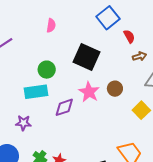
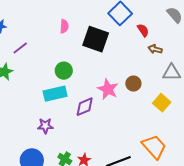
brown arrow: (140, 56) -> (155, 49), turned -144
black square: (87, 57) -> (96, 39), moved

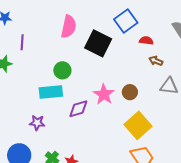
pink semicircle: (64, 26) -> (69, 27), size x1.6
red semicircle: (143, 30) -> (146, 41), turned -56
purple line: (20, 48) -> (22, 42), turned -56
yellow square: (162, 103) -> (138, 125), moved, size x1.5

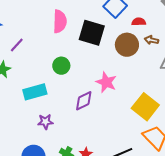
purple line: (22, 42) -> (17, 45), turned 49
cyan rectangle: (51, 92) -> (35, 92), moved
brown circle: (130, 92) -> (127, 45), moved, size x1.5

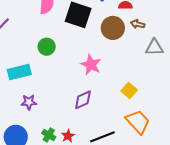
purple diamond: (84, 101) -> (83, 100), moved
yellow square: (145, 107) -> (129, 90), size x0.6

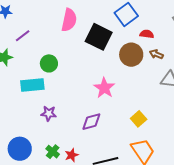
green circle: (47, 47) -> (49, 63), moved
purple star: (29, 102) -> (49, 113), moved

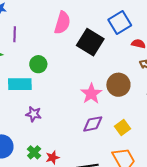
purple line: (23, 36) -> (15, 34), turned -56
brown circle: (131, 55) -> (118, 85), moved
purple diamond: (91, 122) -> (93, 124), moved

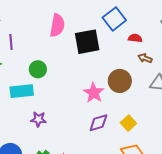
black square: (90, 42) -> (87, 42), turned -36

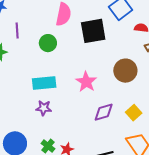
green circle: (38, 69) -> (48, 43), moved
cyan rectangle: (22, 91) -> (44, 83), moved
pink star: (94, 93) -> (86, 82), moved

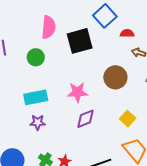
pink star: (86, 82) -> (77, 92), turned -30
purple diamond: (104, 112) -> (85, 119), moved

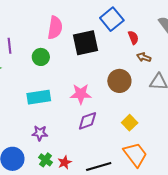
red semicircle: (127, 33) -> (133, 38), turned 64
purple star: (38, 122) -> (40, 133), moved

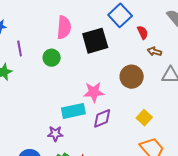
cyan rectangle: (39, 97) -> (73, 111), moved

